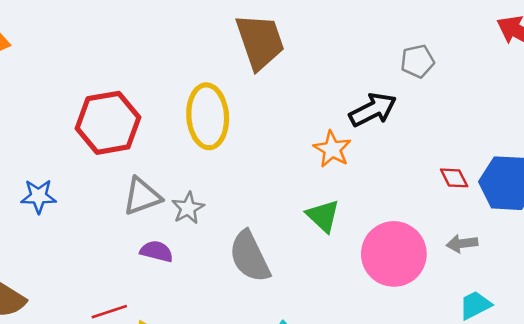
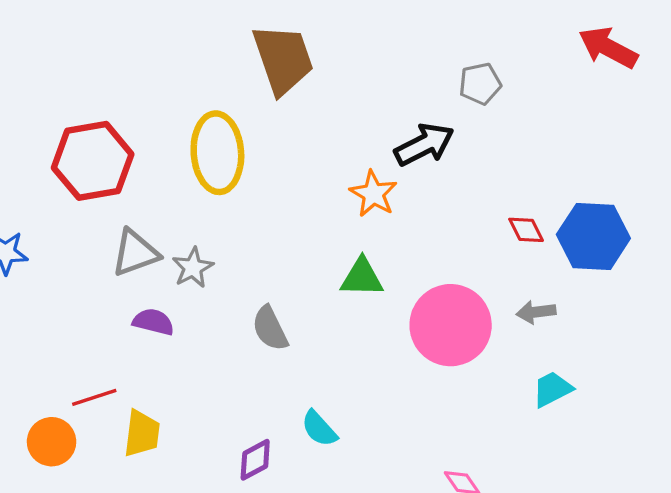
green triangle: (323, 216) -> (362, 278), turned -42
gray semicircle: (250, 257) -> (270, 328), size x0.7

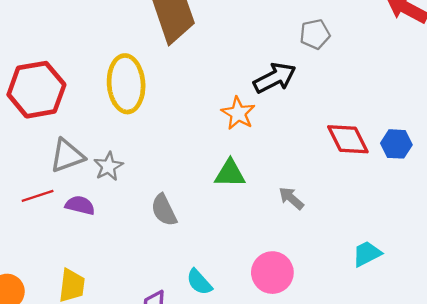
red diamond: (526, 230) -> (348, 139), size x1.6
blue hexagon: (593, 236) -> (396, 144), size x0.6
gray arrow: (536, 312) -> (291, 198), moved, turned 48
pink circle: (451, 325) -> (272, 273), moved, size x0.7
red line: (94, 397) -> (38, 196), moved

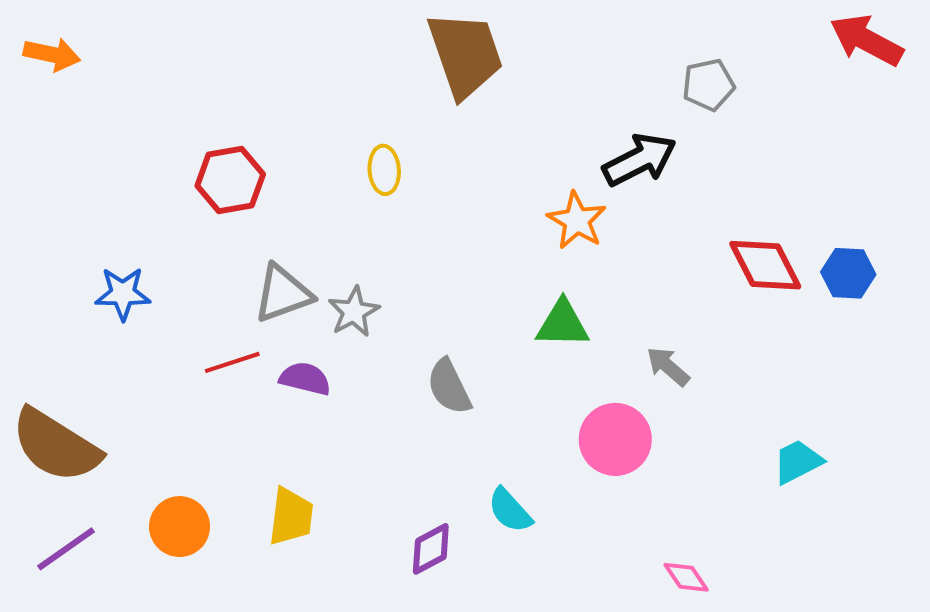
yellow ellipse: (126, 84) -> (384, 170), size x0.5
red hexagon: (36, 90) -> (230, 180), size x0.7
pink circle: (272, 273) -> (615, 439), moved

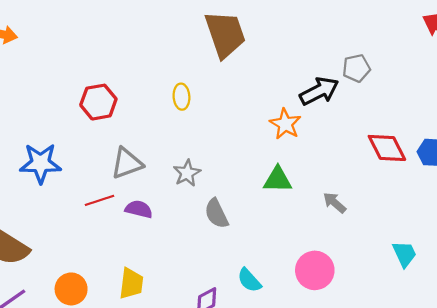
gray pentagon: (708, 85) -> (356, 68), moved
blue star: (123, 294) -> (40, 163), size x1.4
gray star: (354, 312) -> (187, 173), moved
pink circle: (615, 439) -> (315, 270), moved
cyan trapezoid: (798, 462) -> (404, 254), turned 92

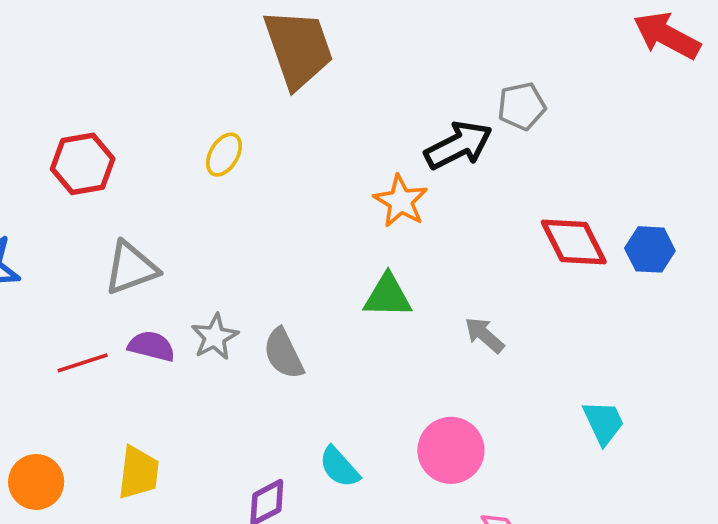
yellow ellipse: (181, 97) -> (224, 155), turned 35
gray star: (187, 173) -> (215, 337), moved
red line: (100, 200) -> (83, 363), moved

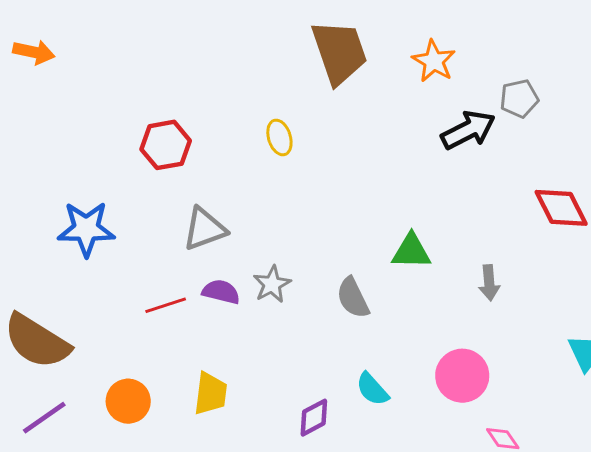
yellow ellipse: (224, 155) -> (279, 137), turned -48
orange star: (401, 201) -> (434, 61), moved
gray arrow: (484, 335) -> (489, 283), turned -136
gray semicircle: (284, 354) -> (353, 298), moved

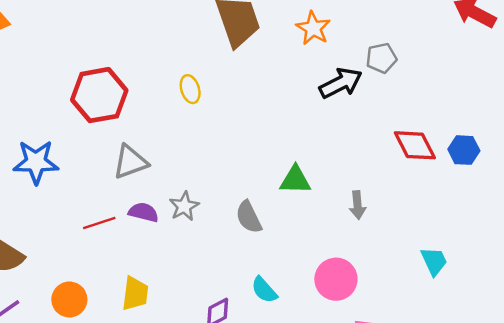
red hexagon: (166, 145) -> (99, 95), size x1.4

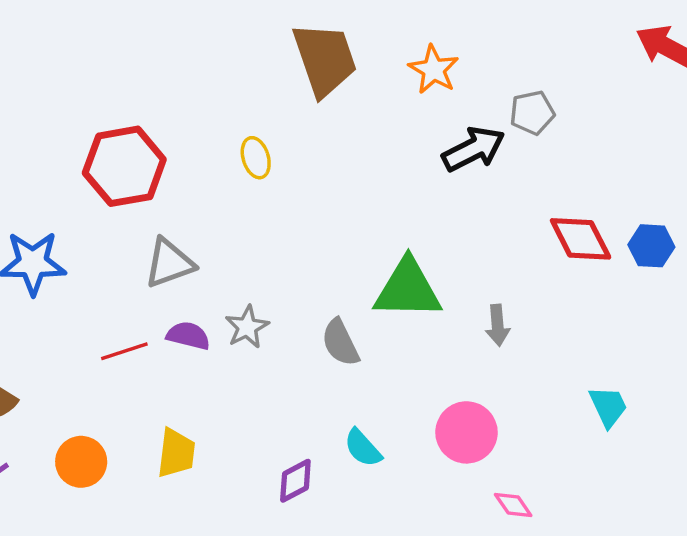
green triangle: (295, 180) -> (408, 289), size x1.5

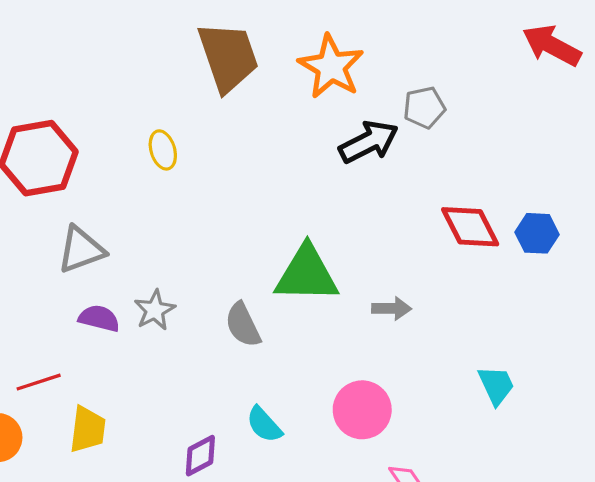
orange star: (434, 70) -> (331, 67), size x1.4
gray arrow: (498, 325) -> (392, 309), turned -84
red line: (124, 351) -> (39, 382), moved

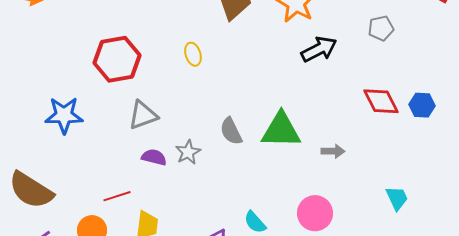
gray pentagon: (424, 108) -> (381, 28), moved
gray semicircle: (243, 325) -> (231, 131), moved

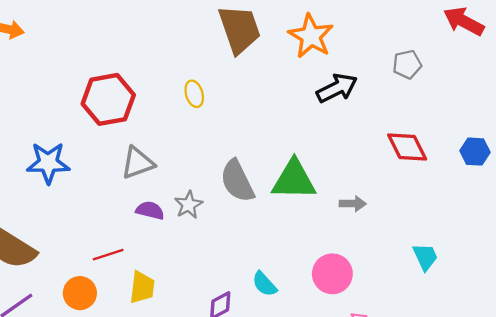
blue hexagon: (422, 105) -> (475, 152), moved
gray semicircle: (231, 131) -> (237, 181), size x1.4

